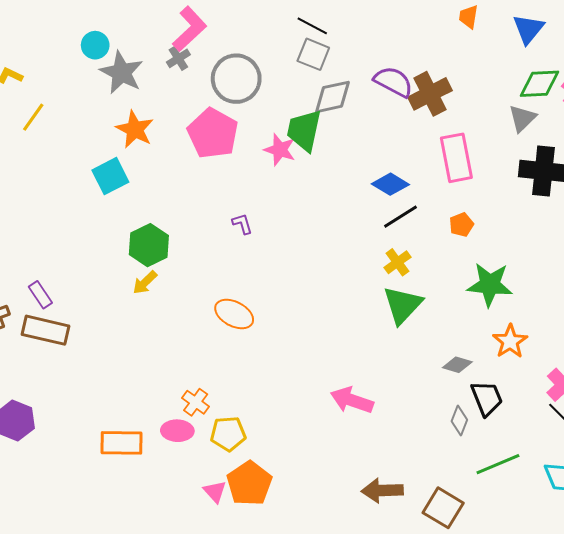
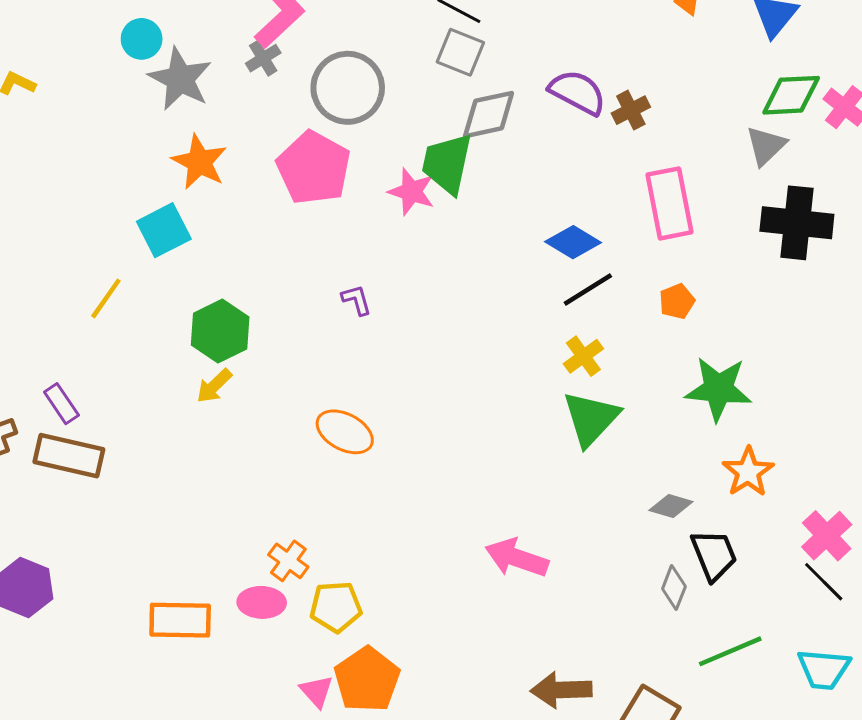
brown cross: (430, 94) -> (631, 110), size x0.6
yellow line: (33, 117) -> (106, 298), moved

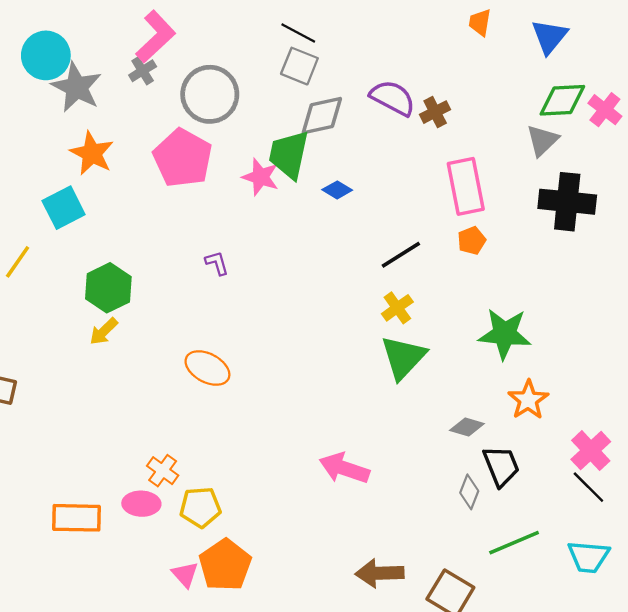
cyan circle: (142, 39) -> (46, 55), size x1.5
blue diamond: (573, 242) -> (337, 190), moved, size x0.7
orange pentagon: (677, 301) -> (472, 241), moved

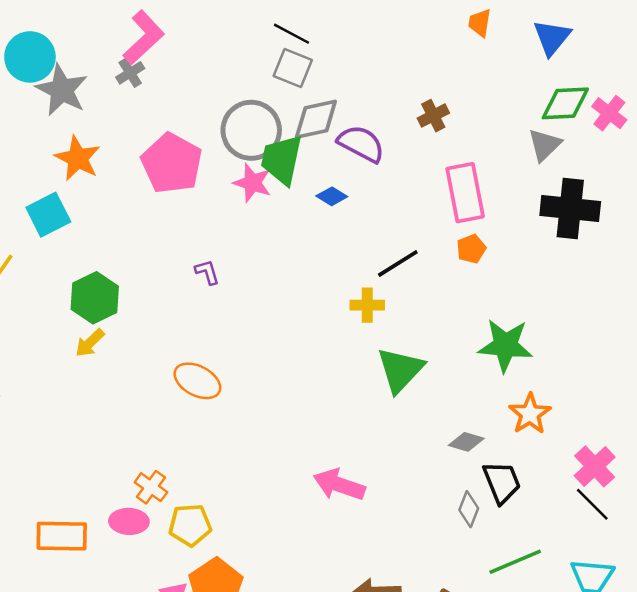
gray circle: (210, 94) -> (251, 130), moved
purple semicircle: (393, 98) -> (361, 144), moved
yellow cross: (397, 308) -> (367, 305), moved, turned 36

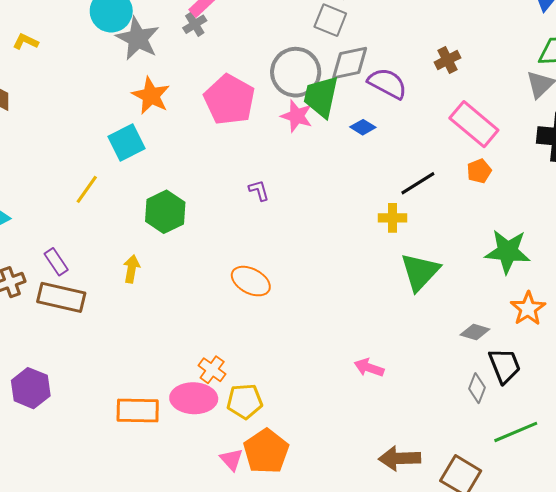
pink rectangle: (465, 193) -> (474, 124), turned -39
yellow arrow: (90, 343) -> (132, 269), moved, turned 144
pink arrow: (339, 485) -> (369, 368), size x0.7
pink ellipse: (129, 521) -> (194, 398), size x1.4

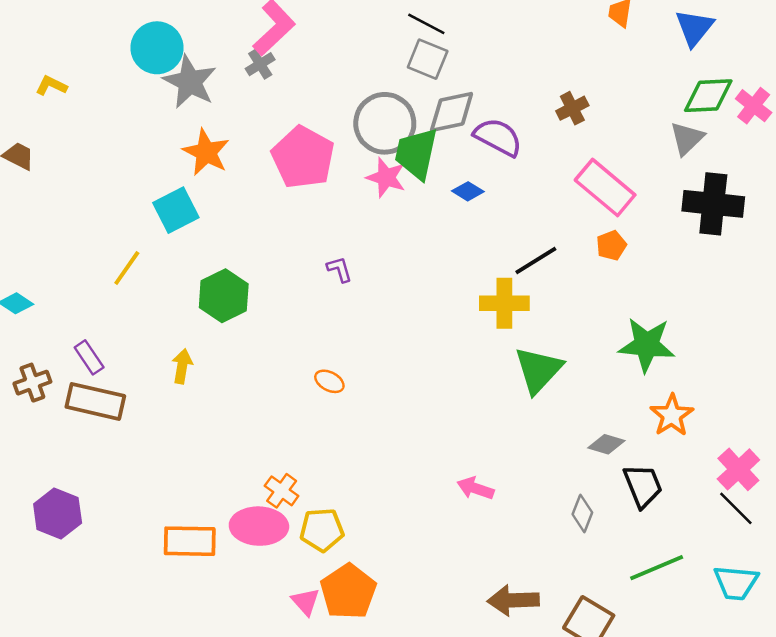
yellow cross: (392, 218) -> (504, 303), size x1.4
orange ellipse: (251, 281) -> (329, 381), size x0.6
gray diamond: (477, 388) -> (582, 513), moved

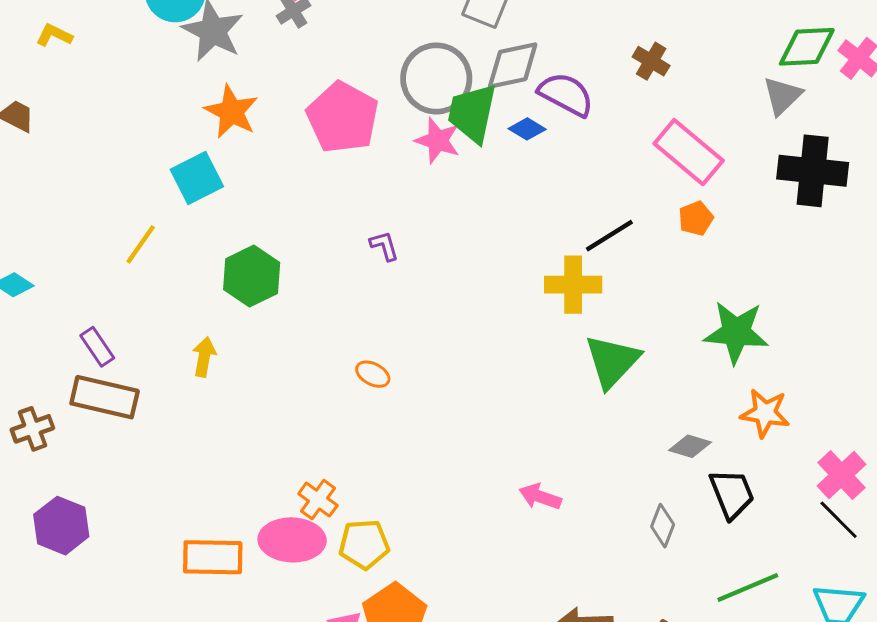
brown cross: (572, 108) -> (651, 61), turned -32
blue diamond: (468, 191) -> (527, 129), moved
brown cross: (32, 383) -> (32, 429), moved
orange star: (672, 415) -> (765, 413), turned -30

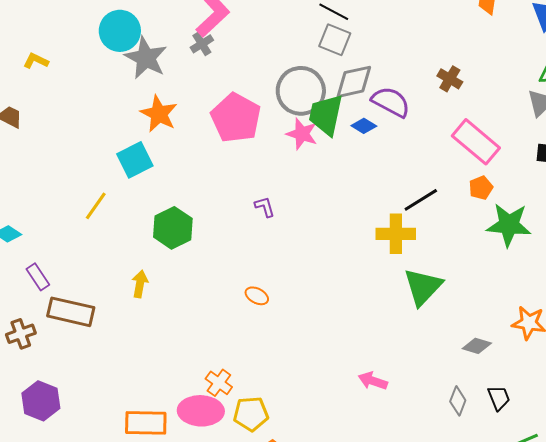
green star: (736, 332) -> (509, 225), moved
purple rectangle: (97, 347) -> (38, 277), moved
black trapezoid: (732, 494) -> (499, 398), moved, size x0.7

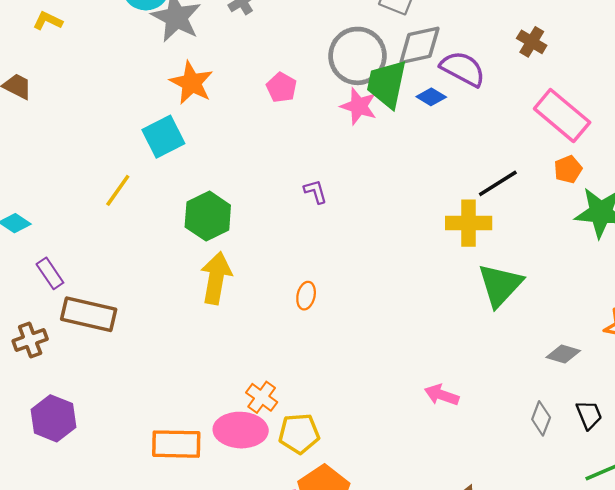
pink pentagon: (236, 118) -> (281, 87), size x0.5
yellow arrow: (140, 284) -> (216, 278), moved, size x1.6
orange ellipse: (257, 296) -> (306, 296), turned 75

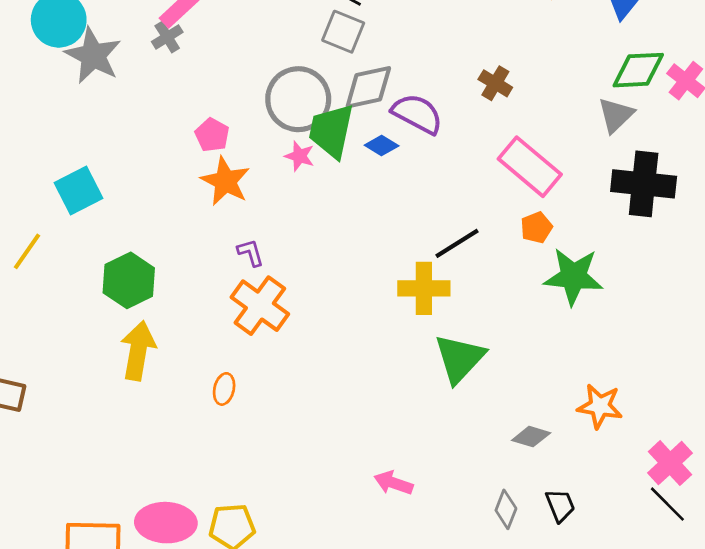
orange star: (191, 83) -> (225, 181), moved
pink star: (359, 106) -> (300, 156), size x0.7
orange ellipse: (306, 296) -> (224, 389), moved
orange cross: (262, 397) -> (260, 306), moved, size x1.6

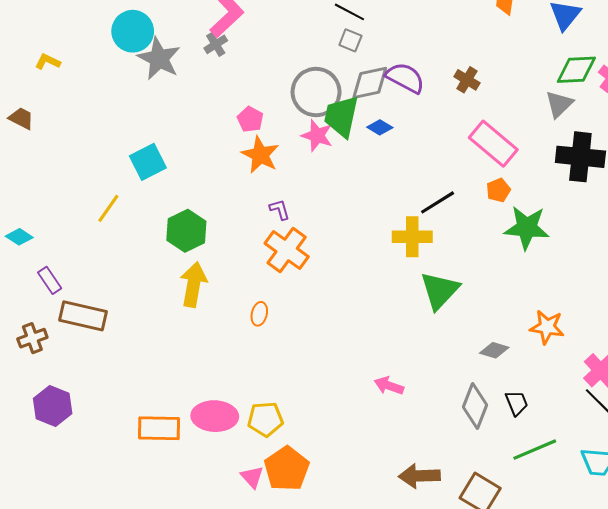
gray square: (343, 32) -> (350, 40), size x0.7
purple semicircle: (417, 114) -> (405, 78), moved
pink star: (300, 156) -> (317, 136), size x1.4
gray diamond: (506, 509) -> (475, 406), size x1.5

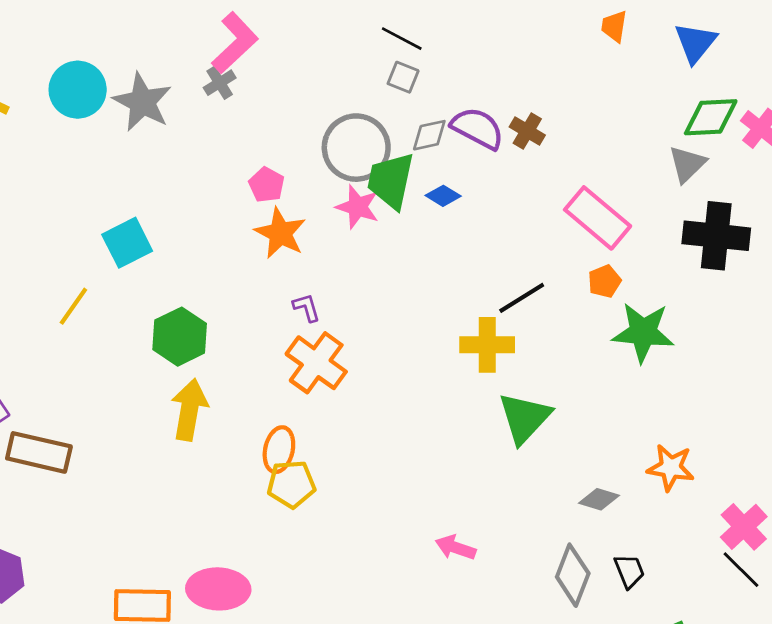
cyan circle: (133, 31) -> (78, 90), moved
brown cross: (467, 80) -> (527, 131), moved
gray diamond: (370, 83) -> (429, 135), size x0.7
orange ellipse: (259, 314) -> (279, 450), size x1.4
yellow pentagon: (265, 419) -> (291, 484), moved

